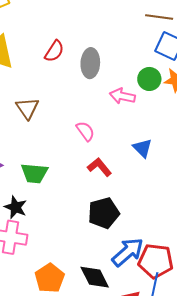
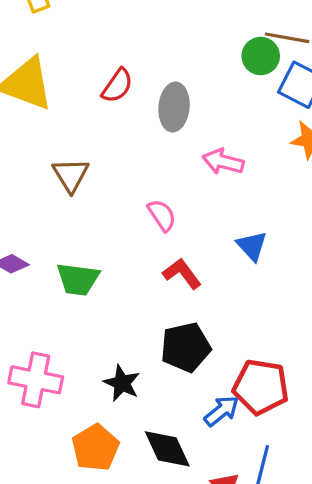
green circle: (149, 79) -> (261, 56), moved
black star: (16, 207) -> (122, 383), moved
blue arrow: (128, 252) -> (222, 411), size x0.7
red pentagon: (156, 261) -> (261, 387), moved

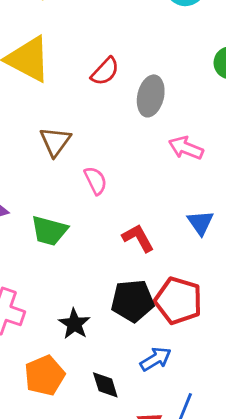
pink semicircle: (162, 215) -> (96, 181), moved
red pentagon: (261, 387) -> (178, 301), moved
black diamond: (167, 449) -> (105, 385), size x0.7

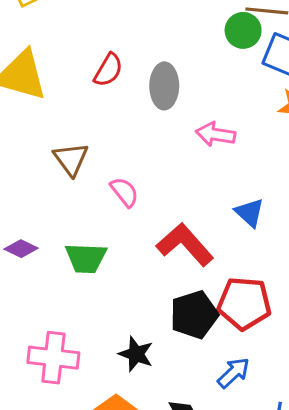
red L-shape: (138, 238) -> (185, 245), size x1.5

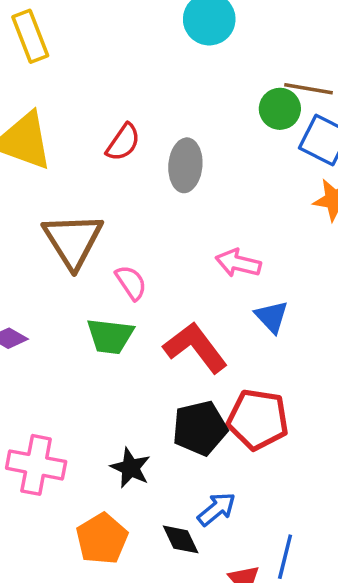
pink arrow: (215, 134) -> (238, 263), moved
brown triangle: (71, 159) -> (73, 240), size x1.5
green trapezoid: (86, 258) -> (110, 336), moved
blue arrow: (233, 373) -> (217, 509), moved

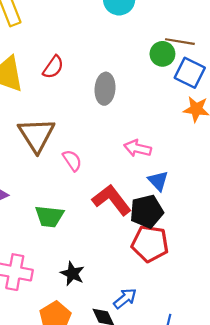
red semicircle: (123, 142) -> (53, 67), moved
green trapezoid: (110, 336) -> (49, 216), moved
black pentagon: (200, 428) -> (147, 211), moved

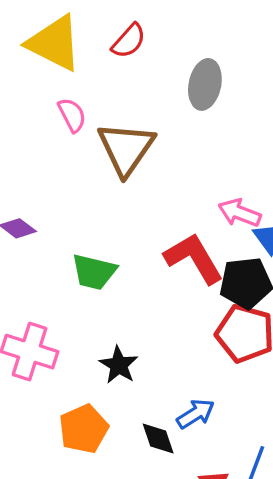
brown triangle: (37, 135) -> (126, 148), moved
pink arrow: (138, 148) -> (239, 213), moved
pink semicircle: (72, 160) -> (72, 115), moved

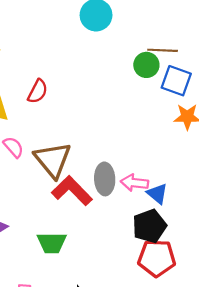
gray ellipse: (205, 84) -> (105, 179), moved
red L-shape: (194, 258) -> (72, 191), moved

